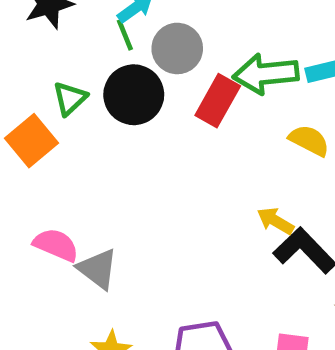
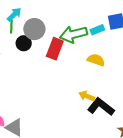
green line: (125, 35) -> (11, 26), turned 32
black circle: (134, 95) -> (24, 43), moved, size x0.6

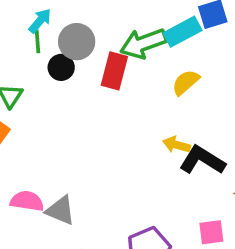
cyan rectangle: (97, 30) -> (183, 32), size x1.5
yellow semicircle: (96, 60) -> (186, 82), turned -54

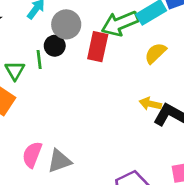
green line: (37, 41) -> (39, 59), moved
pink semicircle: (27, 201) -> (32, 155), turned -75
gray triangle: (61, 210) -> (59, 161), turned -40

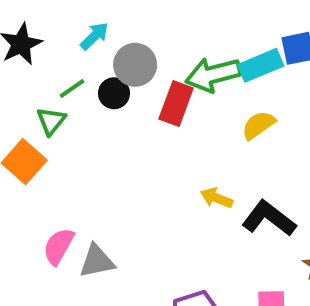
green line: (39, 59) -> (72, 88), moved, turned 54
yellow arrow: (150, 104) -> (217, 198), moved

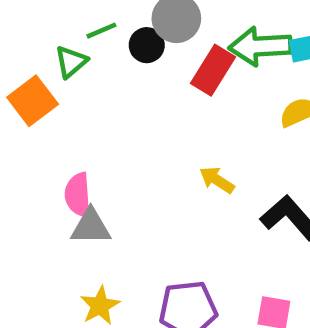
yellow arrow: (217, 198) -> (217, 180), moved
pink semicircle: (58, 246) -> (78, 195), moved, turned -45

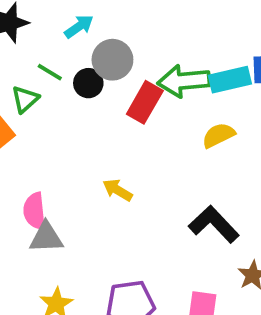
green line: (101, 31) -> (50, 72), turned 56
yellow arrow: (217, 180) -> (118, 190), moved

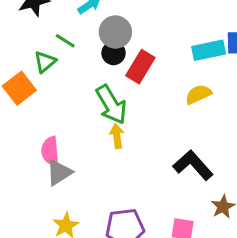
green arrow: (184, 81) -> (111, 105), moved, turned -117
black circle: (88, 83) -> (114, 53), moved
yellow arrow: (118, 190) -> (117, 136), turned 50
gray triangle: (46, 237) -> (59, 172), turned -32

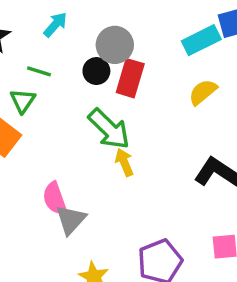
gray circle: (115, 32) -> (115, 45), moved

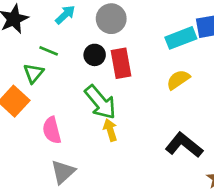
gray circle: (115, 45) -> (111, 19), moved
red rectangle: (130, 78) -> (121, 63), turned -32
pink semicircle: (55, 199) -> (52, 130), moved

